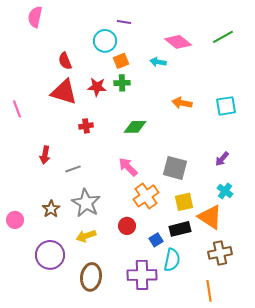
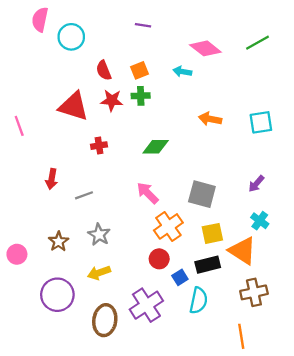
cyan circle: (105, 41) -> (71, 37), moved
red semicircle: (65, 61) -> (104, 70), moved
gray star: (86, 203) -> (99, 235), size x0.7
red circle: (127, 226) -> (159, 259), moved
purple cross: (142, 275) -> (146, 305), moved, turned -32

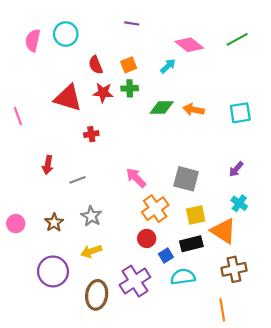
pink semicircle: (40, 19) -> (33, 40), moved
cyan arrow: (182, 72) -> (168, 66), turned 126
green diamond: (156, 147) -> (162, 108), moved
pink circle: (17, 254) -> (16, 224), moved
cyan semicircle: (198, 300) -> (183, 277), turned -110

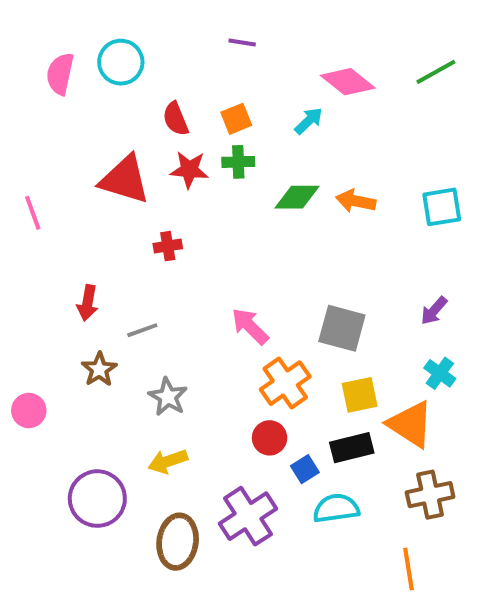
brown star: (54, 222) -> (99, 369), moved

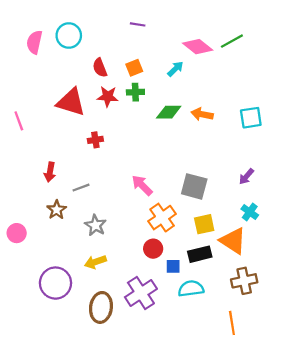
green line: (436, 72) -> (232, 41), moved
blue square: (305, 469) -> (173, 266), turned 32

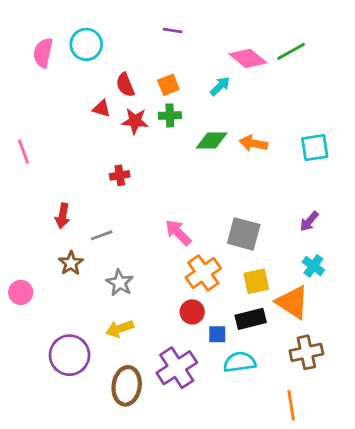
red triangle: (71, 102) -> (102, 108), moved, size x0.5

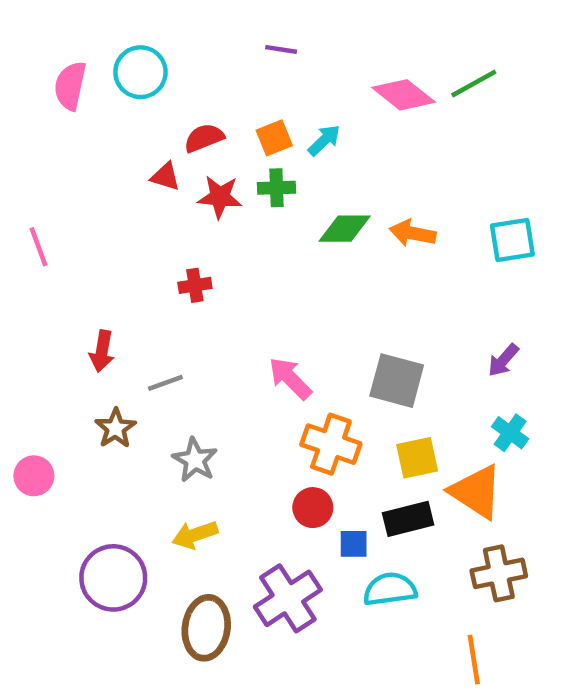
red semicircle: (125, 85) -> (204, 138), turned 90
cyan arrow: (220, 86) -> (324, 140), moved
orange cross: (203, 273) -> (331, 444), turned -36

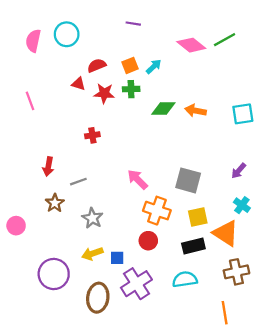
pink line: (38, 247) -> (30, 101), moved
blue square: (354, 544) -> (117, 258), moved

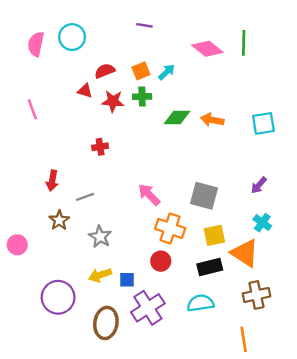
green line: (225, 40) -> (244, 43), turned -60

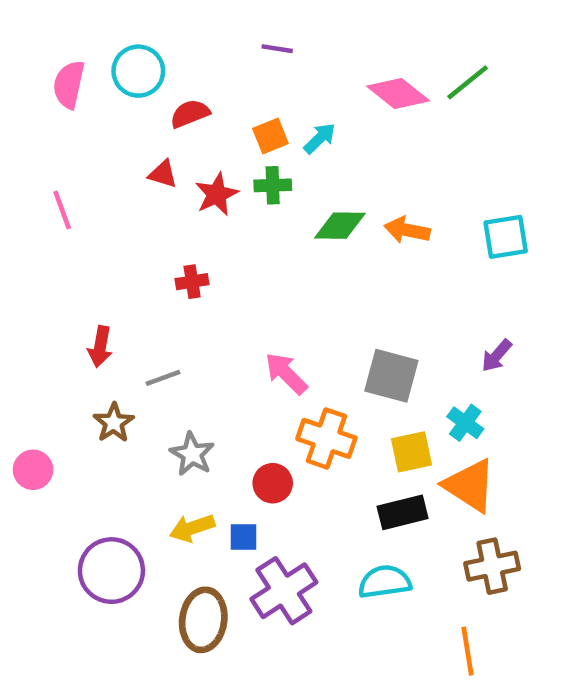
green line: (244, 43) -> (468, 82), turned 50
red semicircle: (105, 71) -> (190, 114), moved
red star: (113, 101) -> (217, 194), turned -30
cyan cross: (262, 223) -> (465, 423), moved
red circle: (161, 261) -> (273, 483), moved

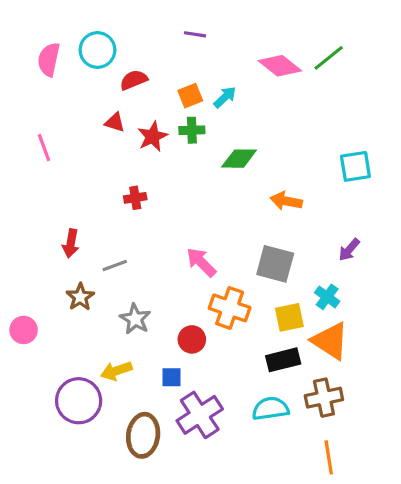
orange arrow: (407, 230) -> (286, 201), moved
yellow arrow: (192, 528) -> (116, 371), moved
brown cross: (492, 566) -> (324, 398), moved

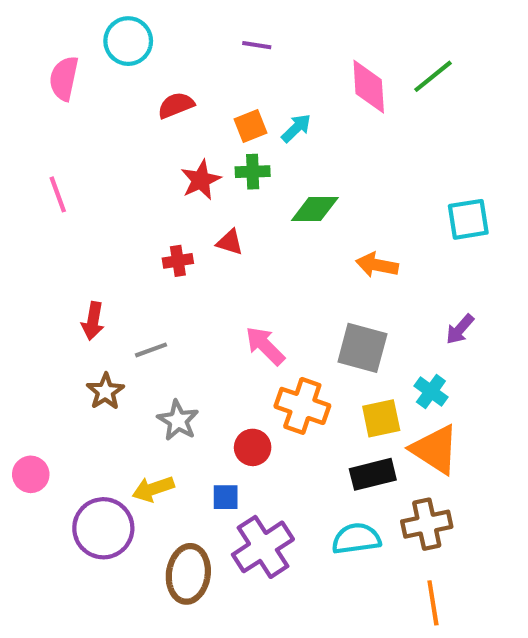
cyan circle: (97, 50) -> (128, 41), moved
pink diamond: (280, 66) -> (369, 87), turned 48
red triangle: (115, 122) -> (230, 242), moved
pink circle: (24, 330) -> (31, 474), moved

